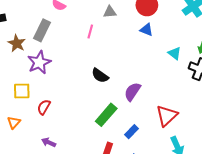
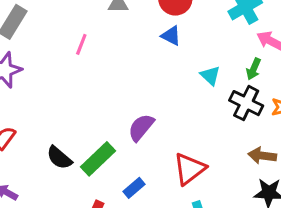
pink line: (90, 31) -> (81, 44), moved
black semicircle: (100, 76) -> (59, 158), moved

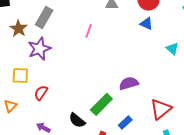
purple semicircle: (141, 127) -> (129, 83), turned 36
black semicircle: (59, 158) -> (77, 120), moved

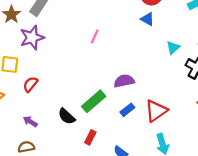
pink line: (89, 31) -> (95, 36), moved
cyan triangle: (172, 49) -> (173, 48), turned 32
blue rectangle: (125, 123) -> (127, 110), moved

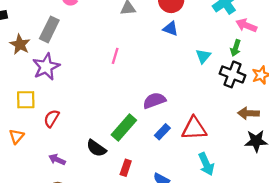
red triangle: (156, 111) -> (194, 128), turned 40

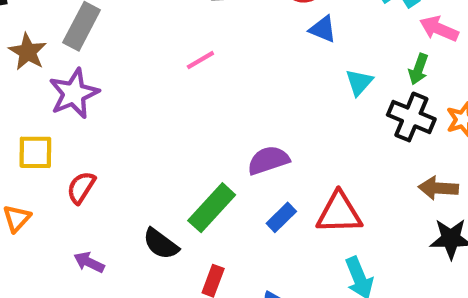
blue triangle: (171, 29) -> (323, 29), moved
pink line: (115, 56) -> (200, 60), moved, turned 42

